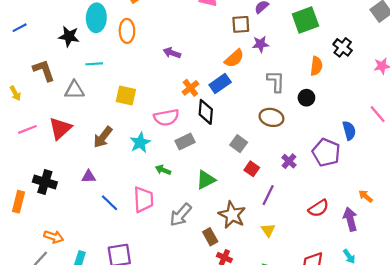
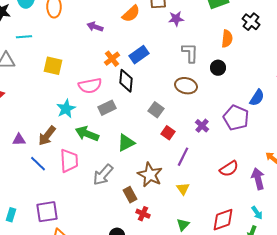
orange semicircle: (234, 58) -> (131, 14), moved
blue semicircle: (349, 131) -> (257, 98), turned 48
brown arrow: (103, 137) -> (47, 136), moved
green arrow: (163, 170) -> (87, 134), size x1.6

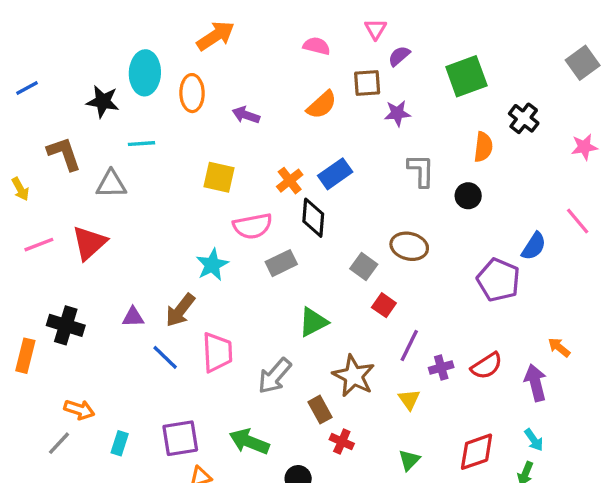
purple arrow: (95, 27) -> (246, 115), moved
yellow square: (53, 66) -> (219, 177), moved
brown ellipse: (186, 86) -> (409, 246), moved
purple cross: (202, 126) -> (441, 367), moved, turned 32
green arrow: (87, 134) -> (249, 442), moved

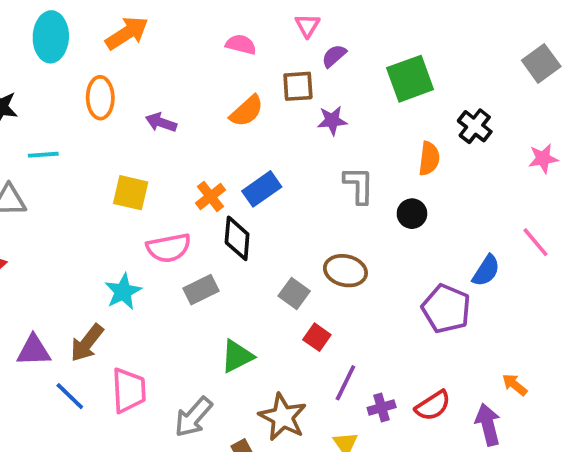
cyan ellipse: (145, 73) -> (51, 37), moved
purple triangle: (133, 317) -> (34, 350), size x1.4

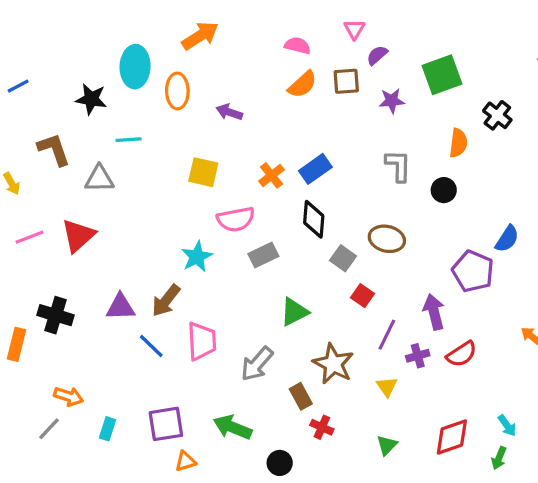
cyan ellipse: (51, 37) -> (135, 67), moved
orange semicircle: (247, 111) -> (302, 84), moved
purple star: (332, 120) -> (392, 101), moved
black diamond: (237, 238) -> (314, 219), moved
purple arrow: (488, 425) -> (434, 312), moved

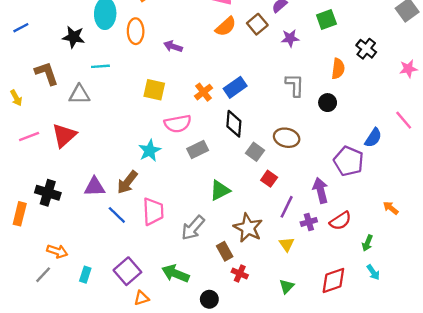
green square: (442, 75) -> (326, 19), size x0.7
brown square: (346, 81) -> (257, 24), turned -36
purple square: (166, 424) -> (127, 271), turned -32
green arrow: (499, 458) -> (367, 243), moved

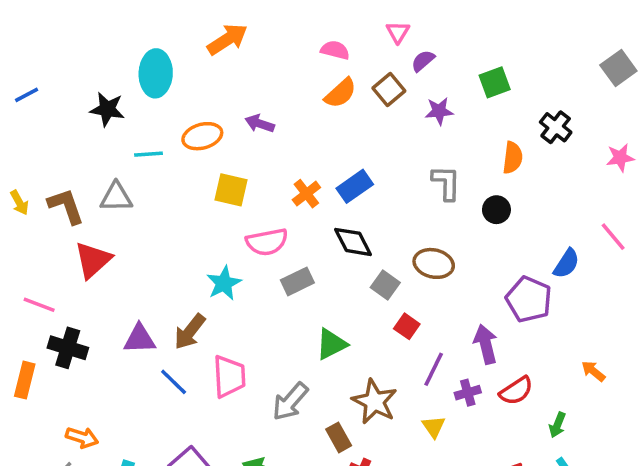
orange ellipse: (136, 31) -> (202, 136), moved, turned 75
brown L-shape: (47, 73) -> (66, 206), moved
black diamond: (234, 124) -> (353, 242), turned -32
pink line: (29, 137) -> (39, 305), moved, turned 42

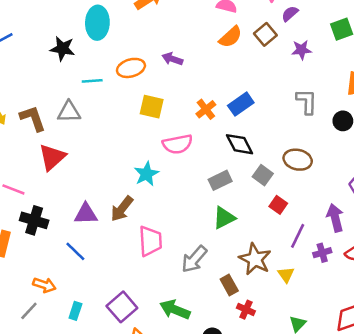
gray rectangle: (297, 281) -> (220, 180), moved
blue line: (174, 382) -> (75, 251), moved
yellow triangle: (434, 427) -> (286, 275), moved

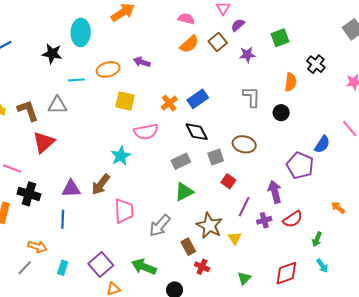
gray square: (263, 175) -> (216, 157), turned 35
blue line: (75, 251) -> (63, 219), turned 48

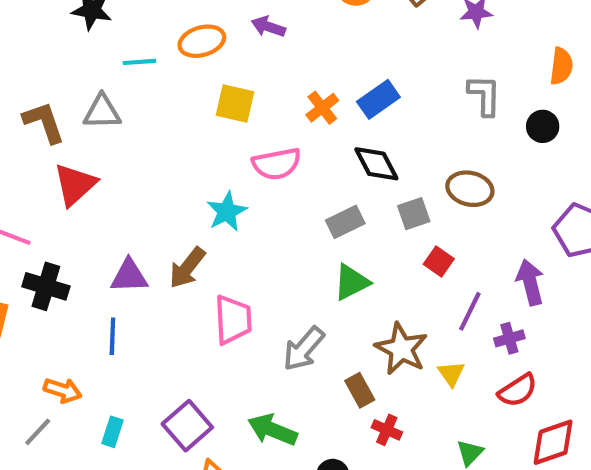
red semicircle: (293, 219) -> (518, 390), moved

